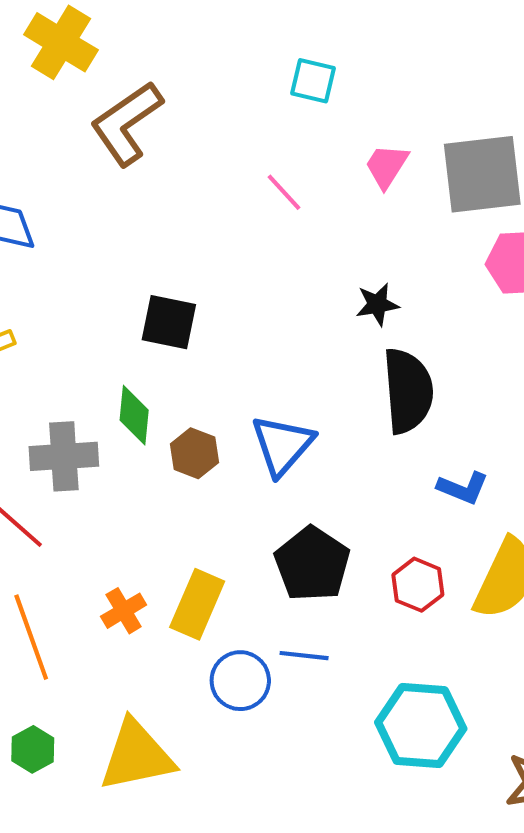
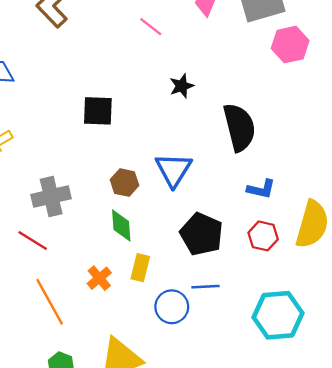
black star: (377, 304) -> (182, 86), moved
green diamond: (134, 415) -> (121, 225), moved
blue L-shape: (463, 488) -> (261, 189), moved
yellow rectangle: (197, 604) -> (140, 268), size x0.7

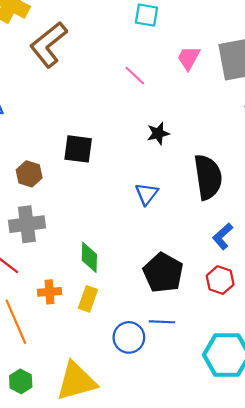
blue triangle: (173, 170) -> (147, 194), moved, size x0.7
brown hexagon: (125, 183) -> (29, 174), moved
blue L-shape: (261, 189) -> (223, 236), turned 120
yellow rectangle: (140, 268) -> (88, 299), moved
orange cross: (99, 278) -> (49, 292), moved, turned 30

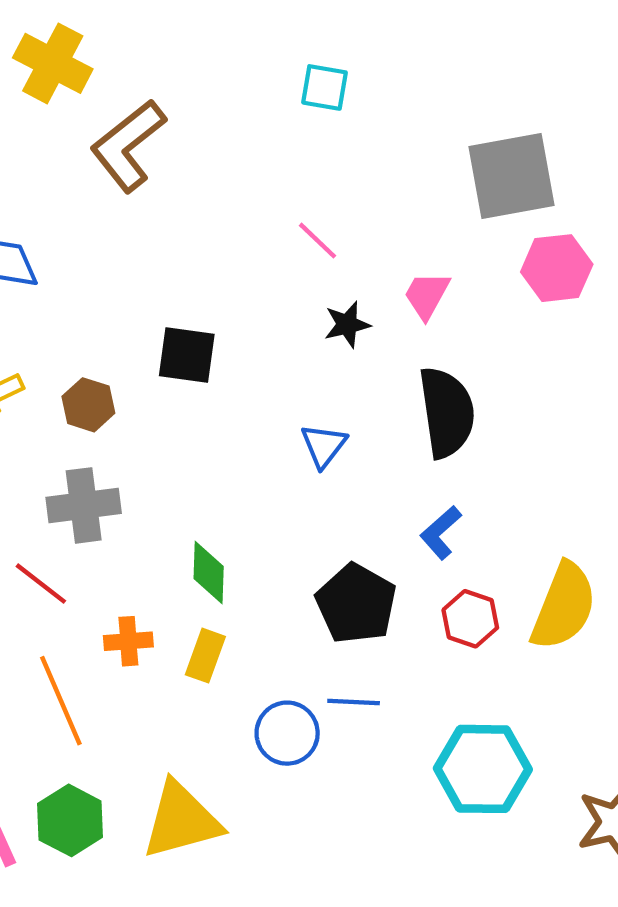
pink trapezoid: (189, 58) -> (427, 295), moved
pink line: (135, 76) -> (318, 241), moved
blue L-shape: (223, 236) -> (441, 533), moved
green hexagon: (21, 381) -> (70, 820), size x1.4

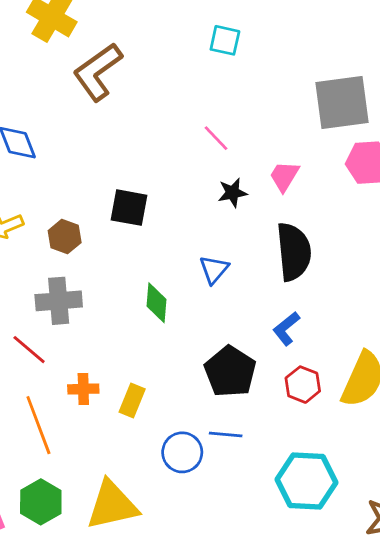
green diamond: (209, 572) -> (156, 303), moved

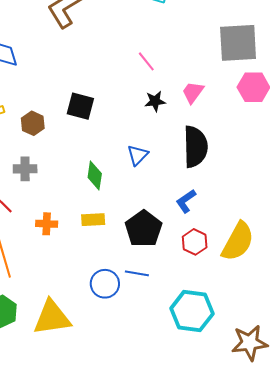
gray cross: (59, 301) -> (25, 169), size x0.7
orange cross: (83, 389) -> (47, 224), moved
yellow rectangle: (132, 400) -> (93, 220), moved, turned 60

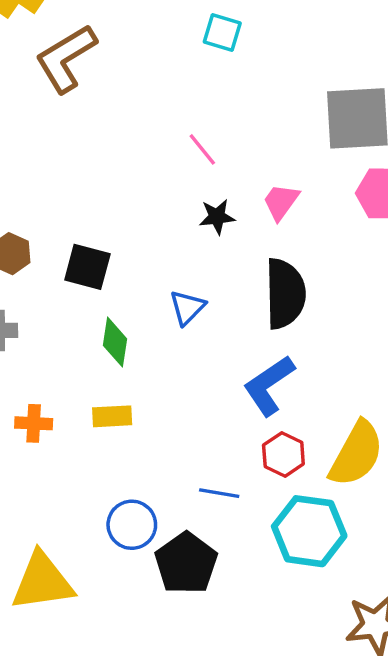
black square: (80, 106) -> (87, 267), moved
blue L-shape: (186, 201) -> (269, 385), size x1.5
black pentagon: (144, 229) -> (186, 563), moved
blue line: (137, 273) -> (219, 493), moved
cyan hexagon: (192, 311) -> (309, 531), moved

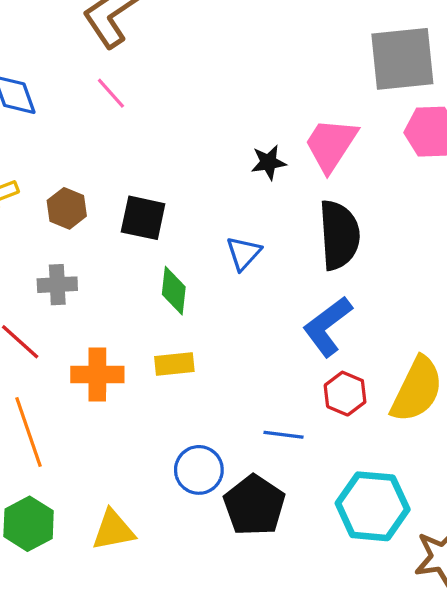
pink line: (202, 149) -> (111, 93), moved
pink trapezoid: (281, 202) -> (331, 145), size x1.5
orange cross: (34, 423) -> (97, 375), size x1.4
cyan hexagon: (309, 531) -> (373, 506), moved
yellow triangle: (42, 582) -> (113, 530), size x0.7

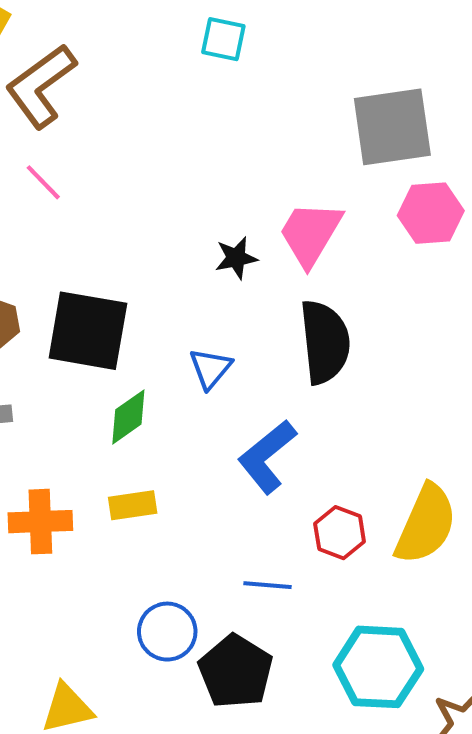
black square: (143, 218) -> (88, 331), size x1.5
green diamond: (174, 291) -> (128, 417), turned 51
blue L-shape: (328, 326) -> (267, 457), moved

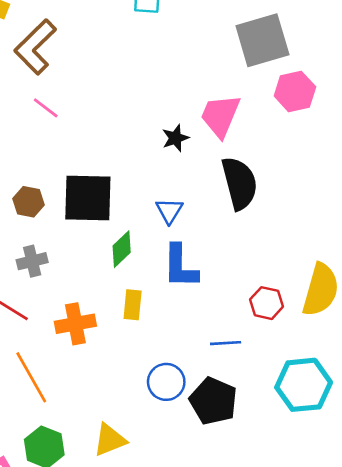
blue L-shape: (267, 457) -> (180, 266), moved, turned -42
yellow rectangle: (133, 505) -> (133, 305), turned -68

